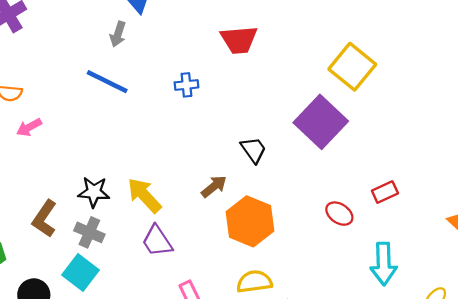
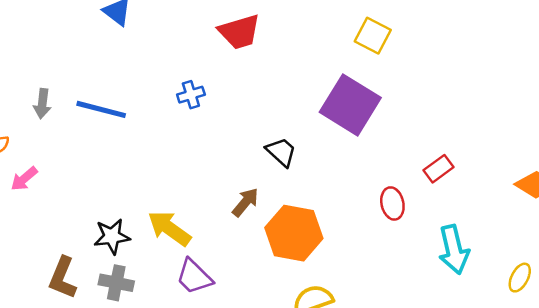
gray arrow: (118, 34) -> (42, 104), moved
yellow square: (352, 67) -> (373, 36), size x0.7
red ellipse: (339, 214) -> (392, 203), turned 56

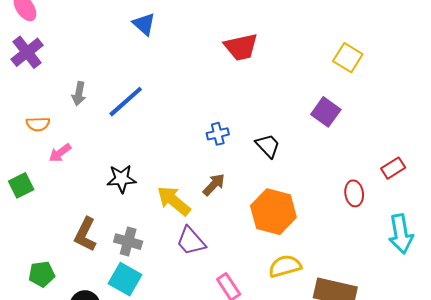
blue cross: (191, 95) -> (218, 134), moved
purple square: (350, 105) -> (326, 112), size x0.6
blue line: (101, 109) -> (126, 102), turned -60
brown arrow: (245, 202) -> (214, 185), moved
black star: (112, 236) -> (121, 179), moved

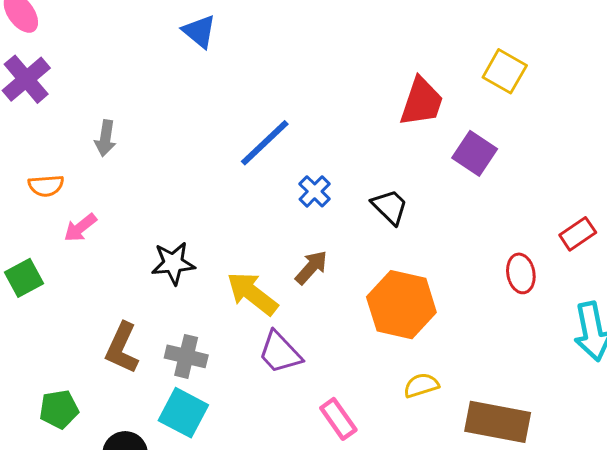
red trapezoid: (241, 47) -> (422, 102), moved, turned -57
blue line: (126, 102) -> (265, 143), moved
blue cross: (218, 134) -> (315, 191), turned -30
yellow semicircle: (285, 266) -> (421, 385), size x0.7

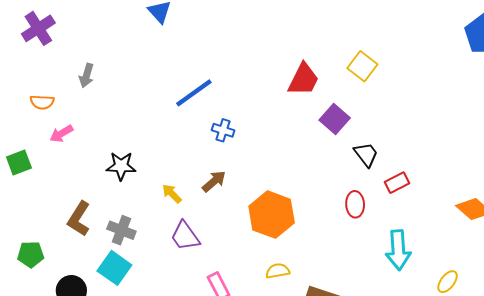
blue cross: (315, 191) -> (223, 130), turned -35
black trapezoid: (390, 207) -> (366, 154), moved
yellow arrow: (252, 294) -> (172, 194), size x0.6

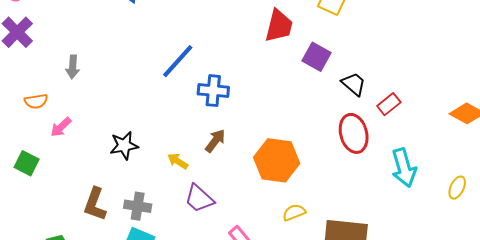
blue cross: (223, 130) -> (213, 91), size x1.4
green square: (19, 162) -> (27, 163), turned -30
red ellipse: (355, 204) -> (354, 133), size x1.5

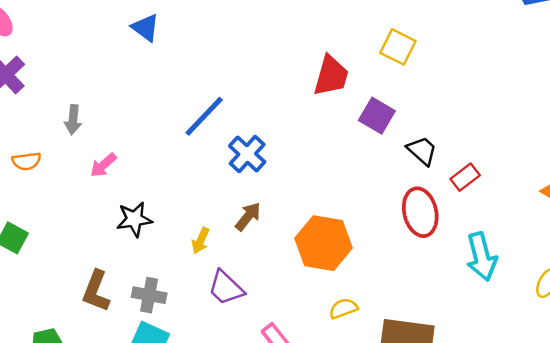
blue cross: (213, 91) -> (247, 154), turned 36
pink arrow: (61, 127) -> (103, 165), moved
yellow arrow: (178, 161) -> (201, 241), turned -100

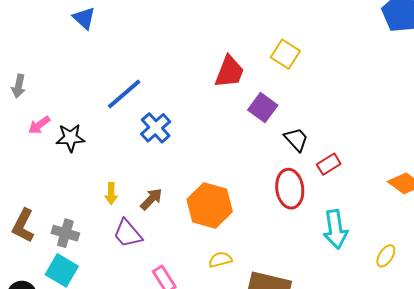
brown arrow: (248, 216) -> (151, 199), moved
black star: (134, 219) -> (70, 138), moved
yellow arrow: (201, 241) -> (111, 194), turned -30

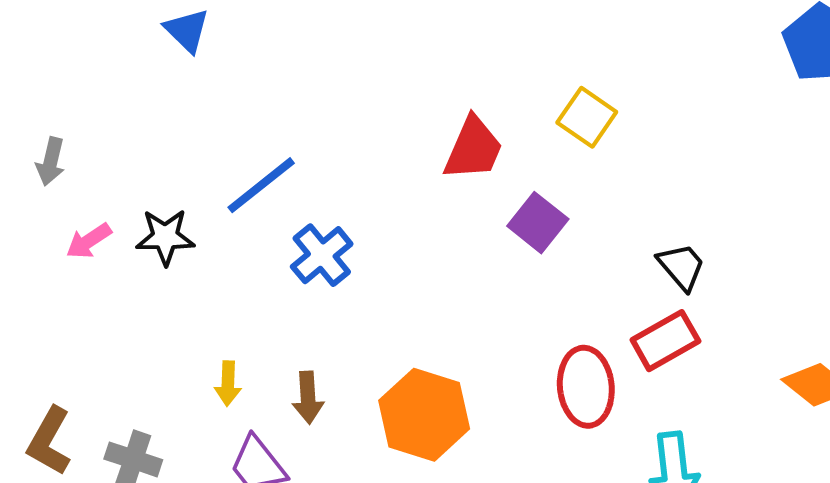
black star: (70, 138) -> (165, 237), moved
black trapezoid: (296, 139) -> (681, 267), moved
red rectangle: (329, 164) -> (665, 341), size x1.4
brown arrow: (151, 199) -> (308, 398), turned 130

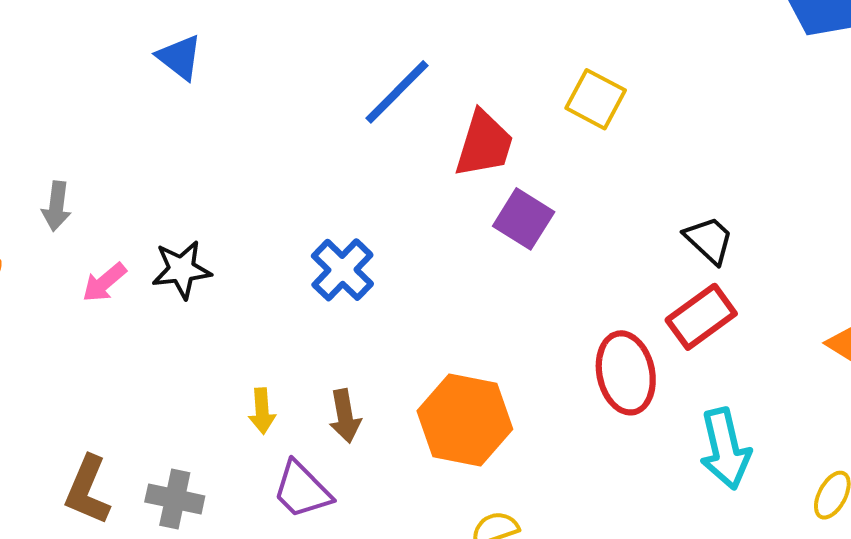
blue line: (261, 185) -> (397, 92), moved
purple square: (538, 223) -> (524, 219), moved

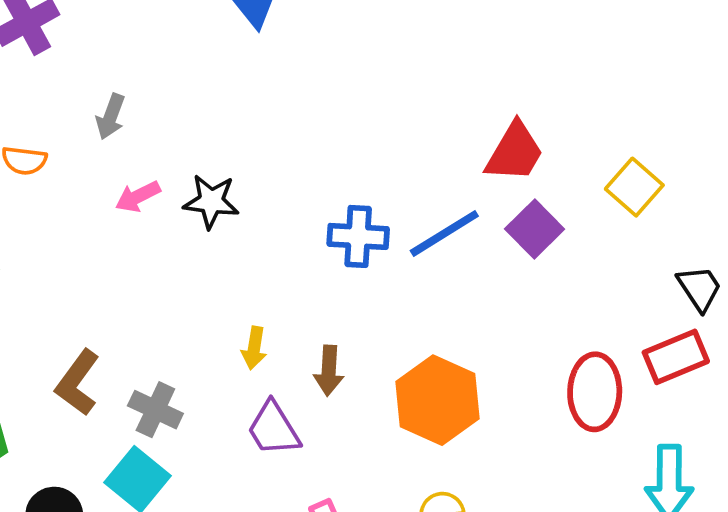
blue line: (397, 92) -> (444, 233), moved
yellow square: (596, 99) -> (634, 187), moved
blue cross: (342, 270) -> (358, 236), turned 36

